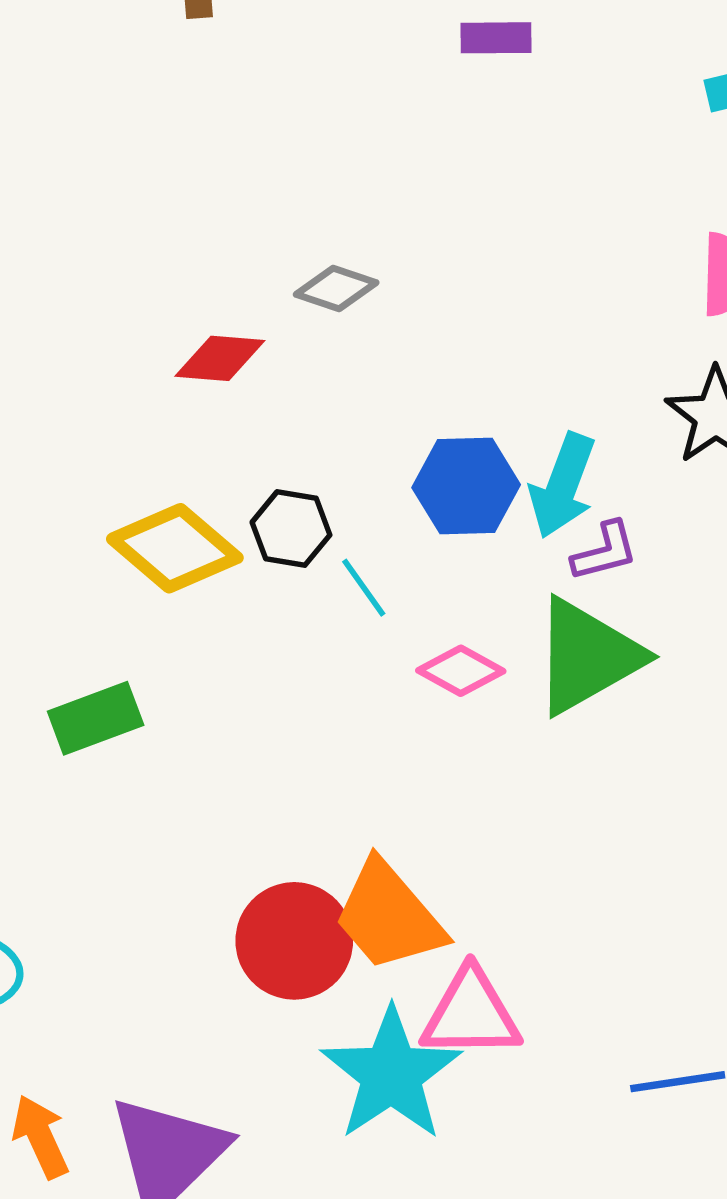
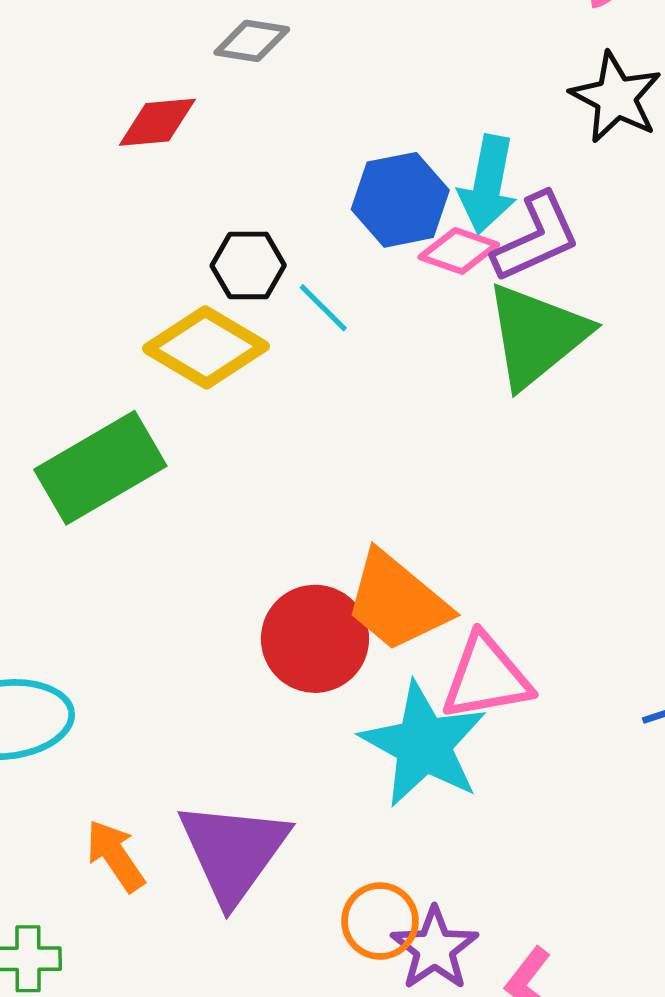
yellow diamond: (175, 548) -> (206, 347), moved
purple L-shape: (605, 551) -> (536, 237), size x1.5
pink diamond: (461, 671) -> (459, 251), moved
green rectangle: (96, 718) -> (100, 468), size x1.5

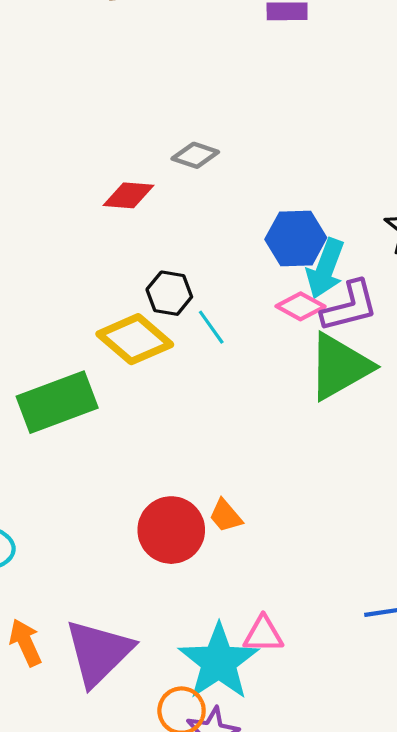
blue hexagon: (400, 200) -> (296, 239), moved
orange trapezoid: (397, 602) -> (226, 516), size x0.5
pink triangle: (486, 677) -> (263, 634), moved, size x0.7
cyan star: (424, 745) -> (219, 662), moved

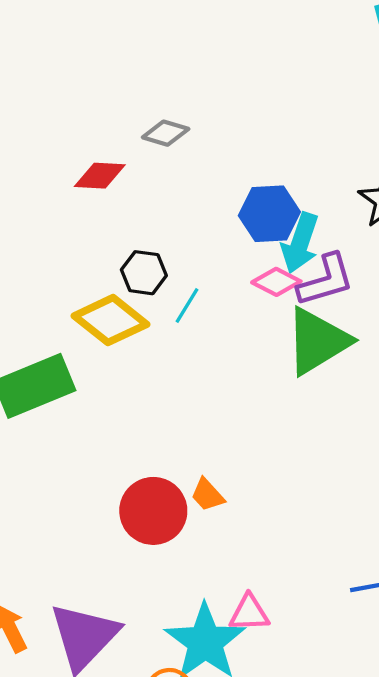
cyan line: (211, 327) -> (187, 306), turned 69

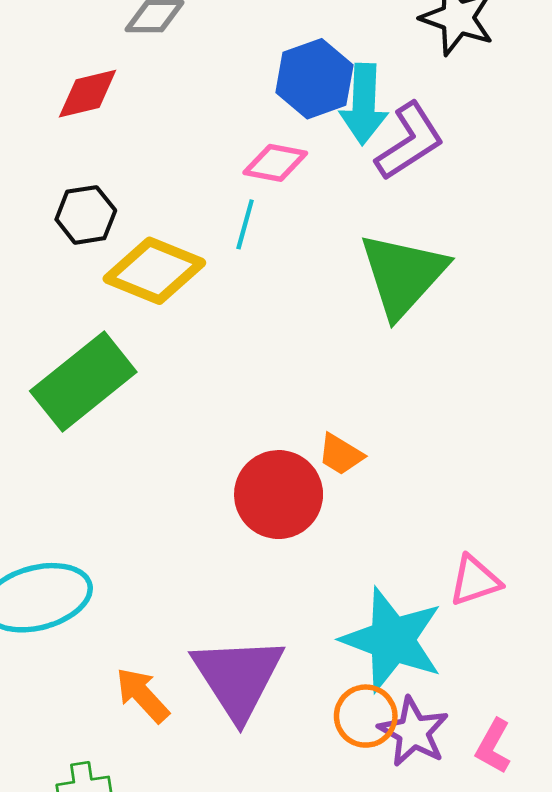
black hexagon: (144, 273) -> (86, 215), moved
pink diamond: (276, 282) -> (275, 163), moved
green triangle: (317, 341) -> (403, 275), moved
pink triangle: (249, 613) -> (475, 581), moved

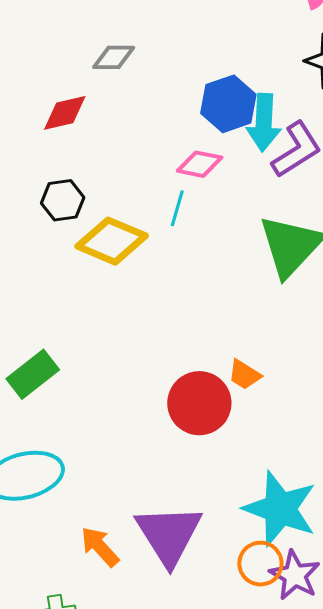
green rectangle: (83, 381) -> (33, 374), moved, size x0.7

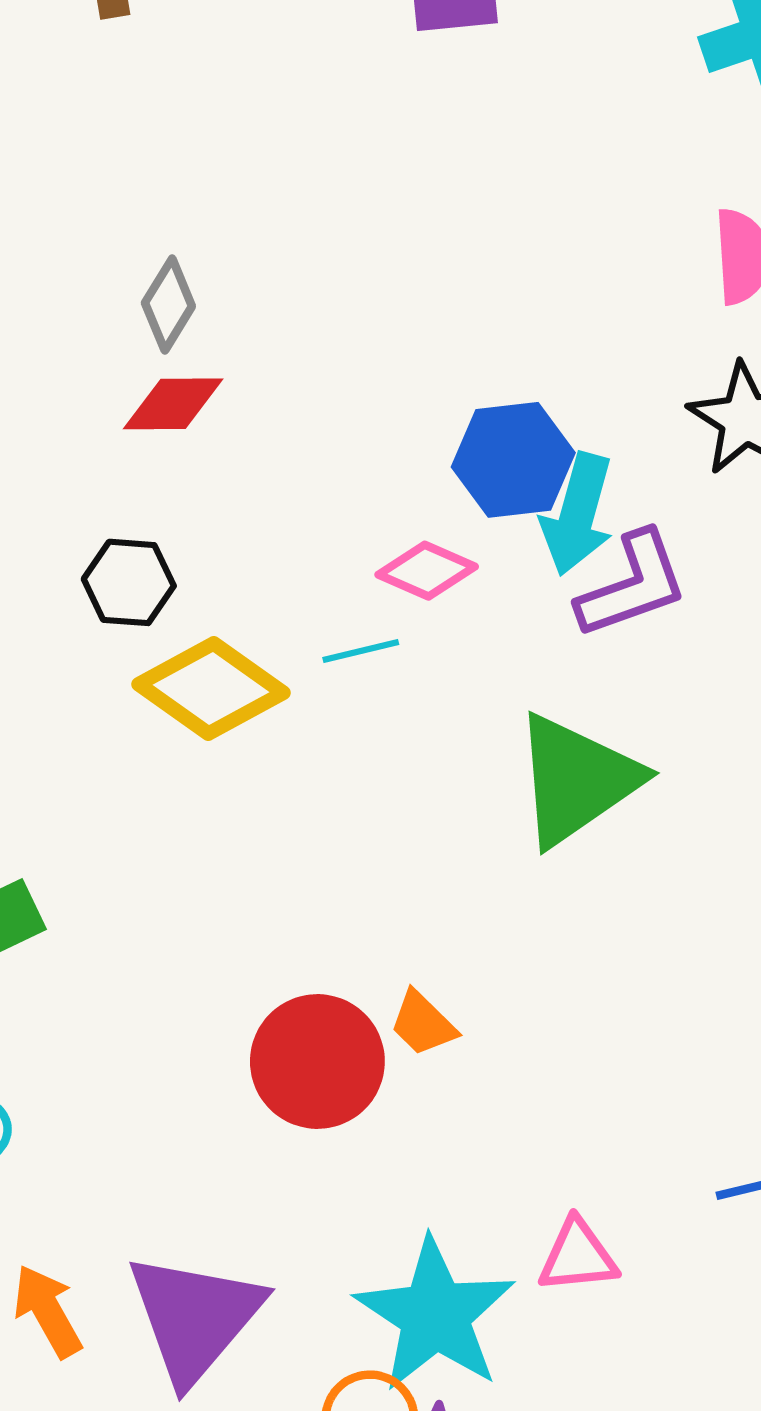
gray diamond: (114, 57) -> (168, 304), moved, turned -72
cyan line: (177, 208) -> (361, 651), turned 48

